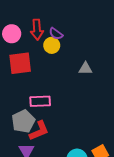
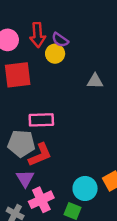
gray pentagon: (23, 121) -> (21, 144), turned 30

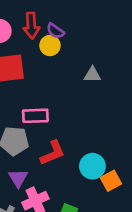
red L-shape: (40, 155) -> (53, 153), moved
cyan circle: (85, 188) -> (92, 166), moved

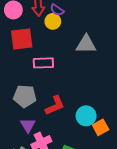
gray triangle: (92, 75) -> (86, 44), size x1.5
pink rectangle: (35, 116) -> (43, 63), moved

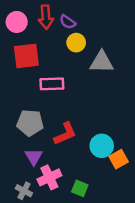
yellow circle: (53, 21) -> (76, 43), moved

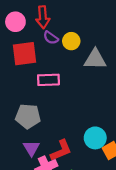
purple semicircle: (68, 22) -> (51, 38), moved
red L-shape: (65, 134) -> (61, 150), moved

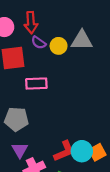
gray triangle: (95, 59) -> (82, 40), moved
cyan circle: (95, 138) -> (82, 151), moved
red L-shape: (61, 150) -> (64, 151), moved

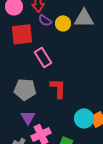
pink rectangle: (36, 84) -> (43, 57), turned 60
red L-shape: (64, 151) -> (58, 88), moved, turned -65

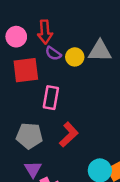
pink rectangle: (43, 57) -> (51, 98), turned 42
red L-shape: (58, 88) -> (69, 135), turned 45

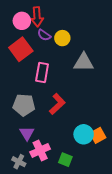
pink circle: (16, 37) -> (22, 21), moved
gray triangle: (100, 51) -> (84, 62), moved
red square: (26, 70) -> (21, 49), turned -30

